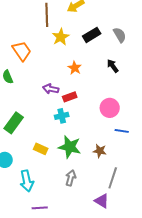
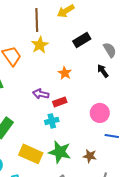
gray semicircle: (120, 35) -> (110, 50), moved
yellow star: (61, 37) -> (40, 45), moved
yellow rectangle: (41, 149) -> (31, 154), size x1.6

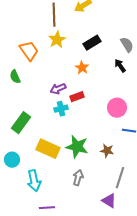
black rectangle: (82, 40) -> (92, 43), moved
purple arrow: (41, 94) -> (58, 89), turned -35
cyan cross: (52, 121) -> (61, 109), moved

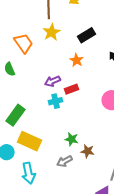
green star: (77, 147) -> (72, 139), size x0.6
yellow rectangle: (48, 149) -> (30, 141), moved
brown star: (107, 151) -> (88, 151), moved
gray arrow: (78, 178) -> (65, 161), moved, turned -133

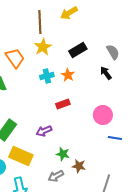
purple arrow: (53, 81) -> (44, 131), moved
cyan cross: (56, 101) -> (47, 76), moved

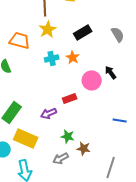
orange trapezoid: (15, 58) -> (20, 40), turned -40
black arrow: (106, 73) -> (111, 72), moved
red rectangle: (63, 104) -> (70, 98), moved
pink circle: (103, 115) -> (92, 80), moved

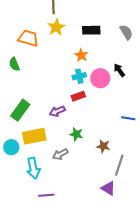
black rectangle: (83, 32) -> (91, 30), turned 30
cyan cross: (52, 58) -> (79, 76), moved
yellow rectangle: (26, 138) -> (34, 136), turned -35
brown star: (84, 148) -> (103, 146), moved
gray arrow: (61, 158) -> (60, 154), moved

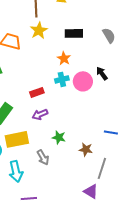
red rectangle: (78, 96) -> (37, 92), moved
blue line: (128, 118) -> (111, 132), moved
gray arrow: (60, 154) -> (43, 157), turned -91

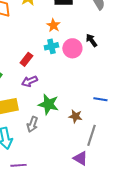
red rectangle: (37, 92) -> (26, 59), turned -32
green star: (59, 137) -> (48, 104), size x1.5
gray arrow: (43, 157) -> (32, 124), turned 49

